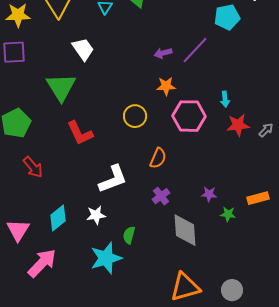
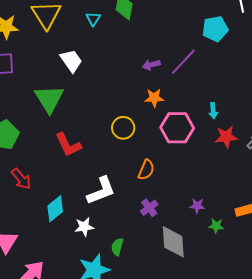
cyan diamond: (58, 218) -> (55, 209), moved

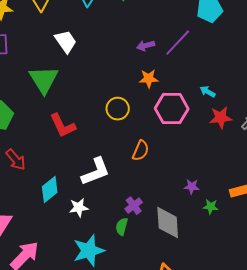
cyan arrow: (213, 111) -> (208, 92), turned 126
purple cross: (149, 208) -> (134, 206), moved
green semicircle: (117, 247) -> (122, 227), moved

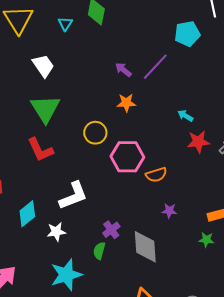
purple arrow: (146, 46) -> (123, 70), turned 54
green triangle: (44, 80) -> (45, 109), moved
pink hexagon: (172, 109) -> (127, 157), moved
orange semicircle: (141, 151) -> (156, 175), moved, turned 50
green star: (211, 207) -> (206, 240), moved

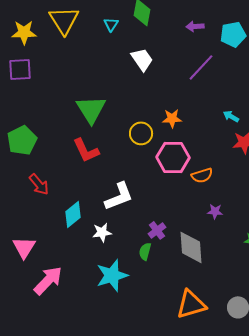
white trapezoid: (43, 66) -> (142, 59), moved
purple arrow: (123, 70) -> (195, 26), moved, turned -42
orange star: (126, 103) -> (172, 118), moved

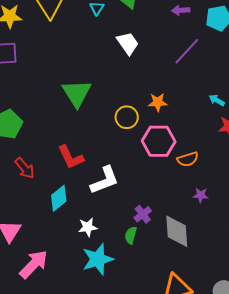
red L-shape: (86, 150) -> (71, 157), moved
white star: (102, 232) -> (88, 227), moved

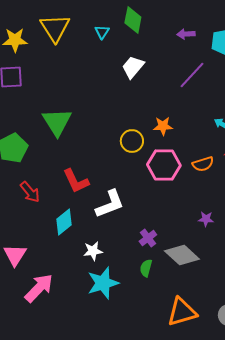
white trapezoid: (128, 43) -> (133, 67), turned -105
green triangle: (77, 93) -> (57, 122), moved
orange semicircle: (188, 159) -> (203, 164), moved
gray diamond: (177, 231) -> (182, 255), turned -44
green semicircle: (131, 235) -> (146, 268), moved

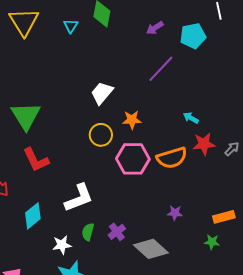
purple arrow: (186, 34) -> (155, 28), turned -30
white trapezoid: (133, 67) -> (102, 93), moved
orange semicircle: (203, 164) -> (172, 158), size x1.4
red L-shape: (76, 181) -> (36, 160), moved
green semicircle: (146, 268) -> (88, 232), moved

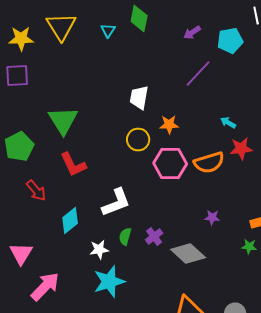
white trapezoid: (102, 93) -> (139, 98), turned -30

